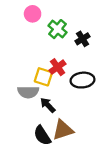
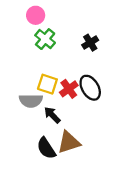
green cross: (58, 29) -> (45, 39), moved
red cross: (58, 67) -> (69, 89), moved
black ellipse: (82, 80) -> (90, 88), turned 65

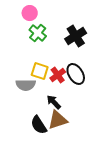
black cross: (90, 43) -> (76, 36), size x1.5
black arrow: (52, 115) -> (54, 102), moved

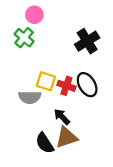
green cross: (38, 33) -> (24, 38), moved
red cross: (58, 75) -> (66, 86), turned -35

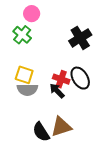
yellow square: (46, 81) -> (24, 75), moved
black arrow: (62, 117) -> (57, 91), moved

